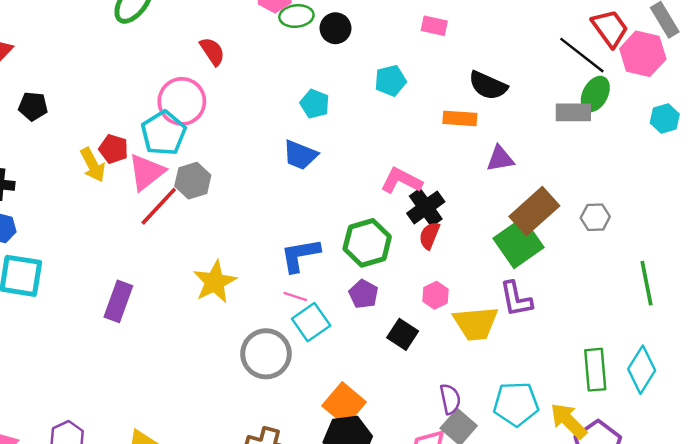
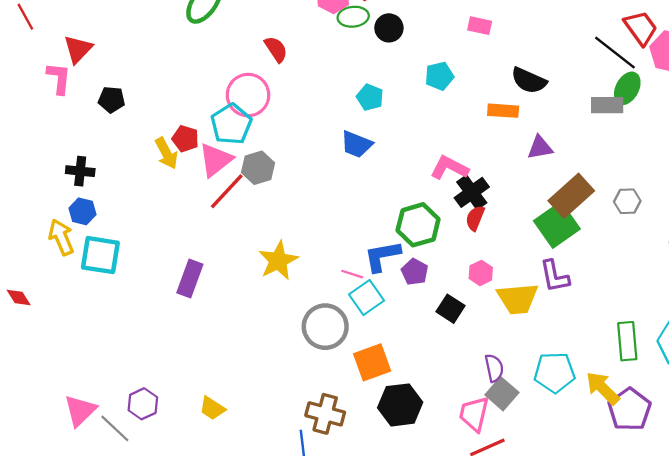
blue L-shape: (300, 255) -> (382, 256), moved
orange square: (344, 404) -> (372, 362), moved, turned 30

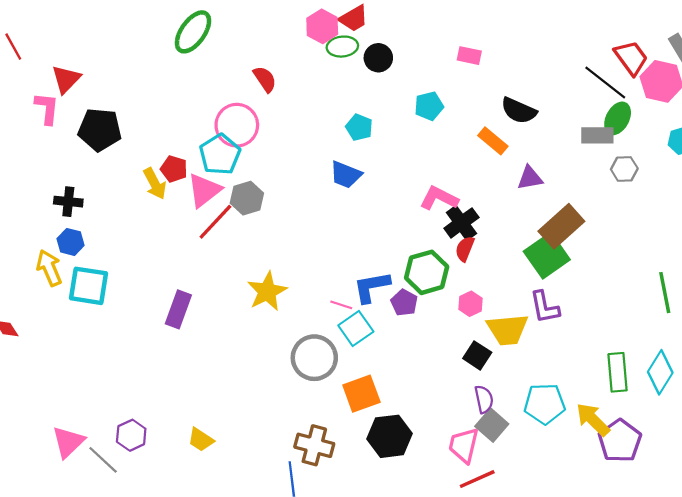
black pentagon: (112, 100) -> (100, 130), size x1.6
orange rectangle: (503, 111) -> (493, 141), turned 36
gray hexagon: (627, 201) -> (624, 169), moved
green hexagon: (418, 225) -> (427, 272), moved
black square: (450, 309) -> (477, 355), moved

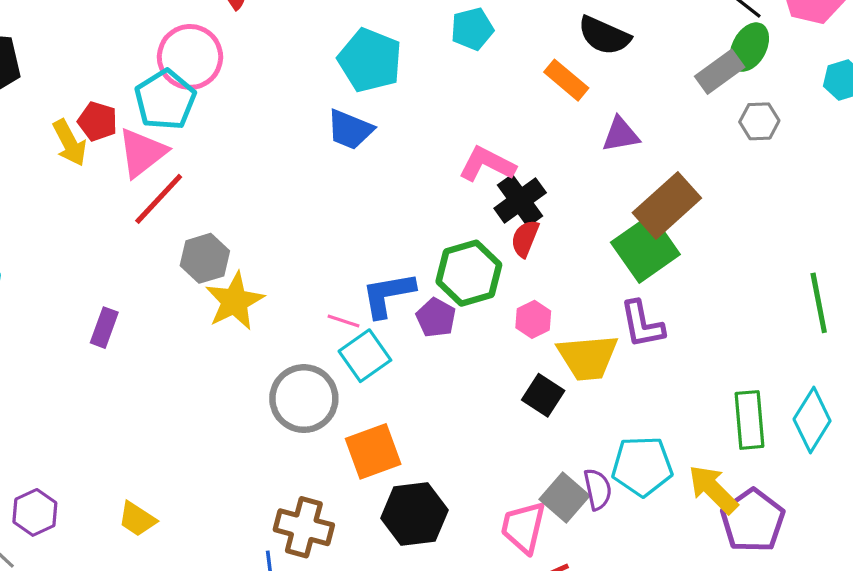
cyan pentagon: (359, 127) -> (370, 60), size x1.6
gray rectangle: (597, 135) -> (720, 72), turned -36
gray hexagon: (247, 198) -> (205, 258), moved
purple rectangle: (178, 309) -> (104, 328), size x0.7
purple semicircle: (484, 399) -> (598, 489), moved

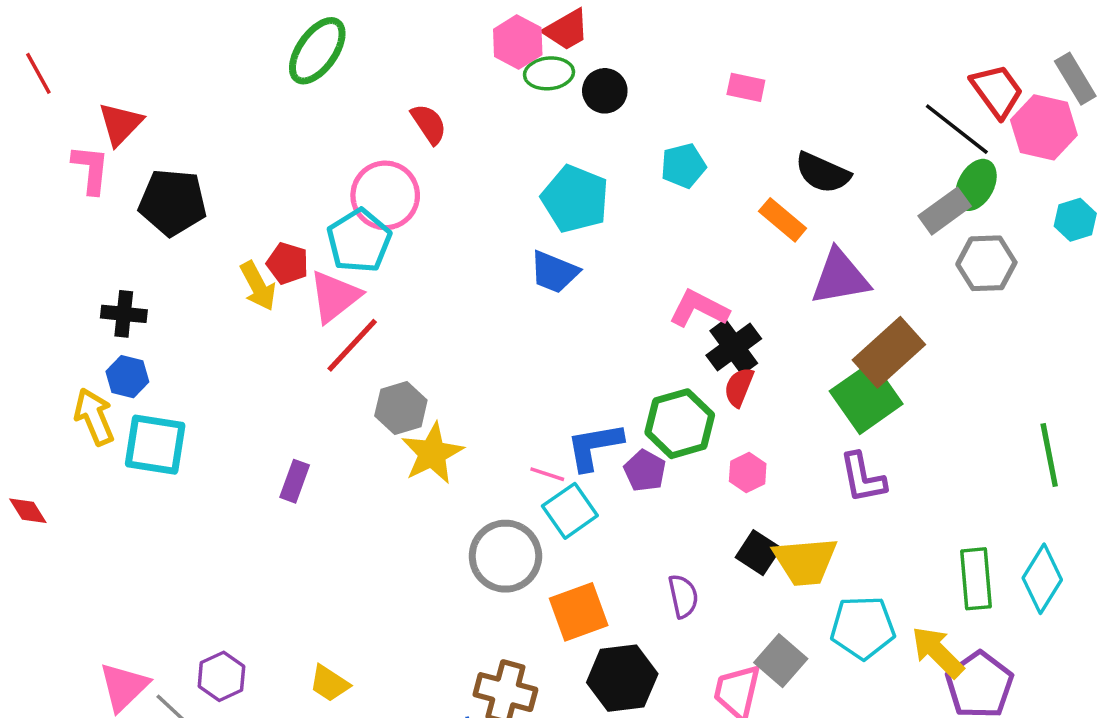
gray hexagon: (759, 121) -> (986, 263), size x1.4
purple triangle: (621, 135) -> (840, 277), size x1.5
yellow trapezoid: (588, 357) -> (805, 561), moved
purple semicircle: (598, 489) -> (683, 596), moved

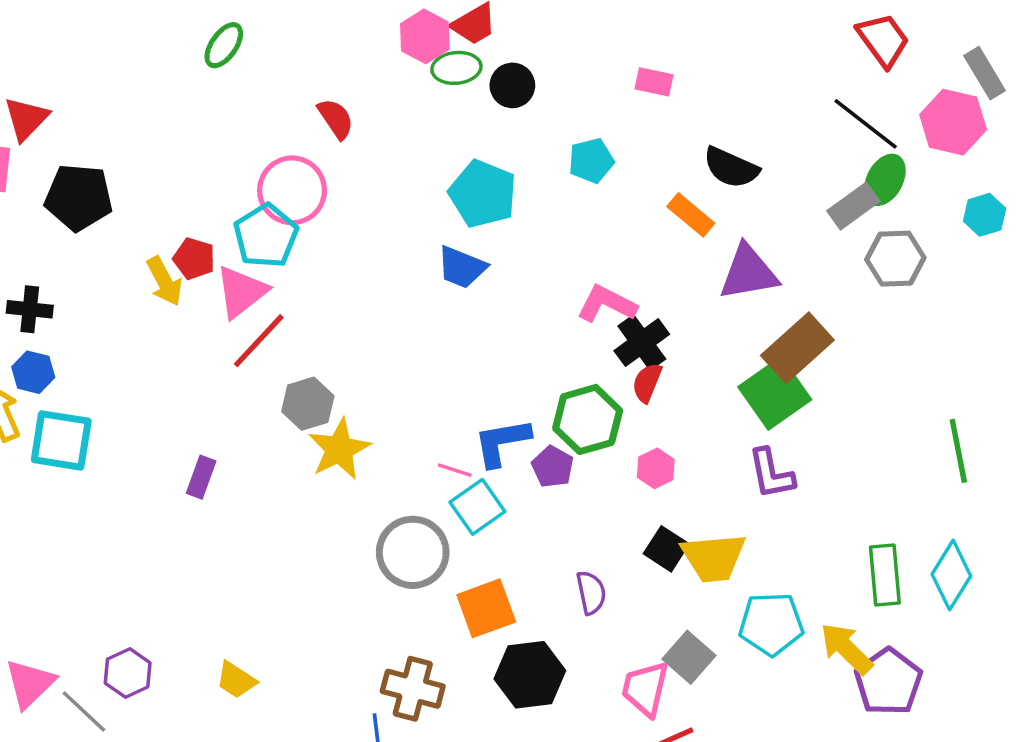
green ellipse: (317, 51) -> (224, 45), size x0.7
red trapezoid: (997, 91) -> (883, 40), moved

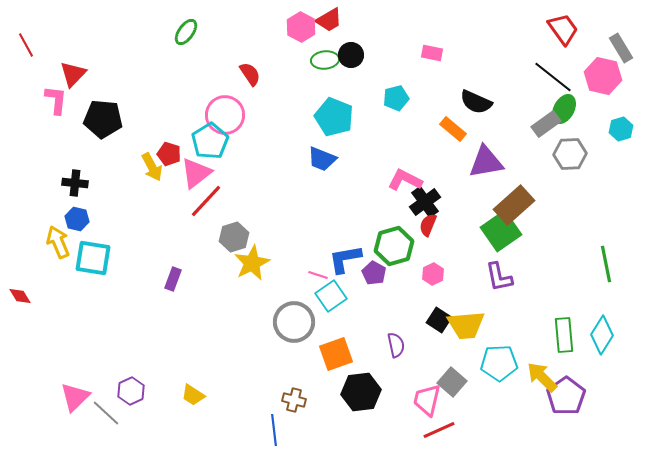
green ellipse: (456, 68) -> (325, 60), moved
brown cross: (413, 689) -> (294, 400), size x0.7

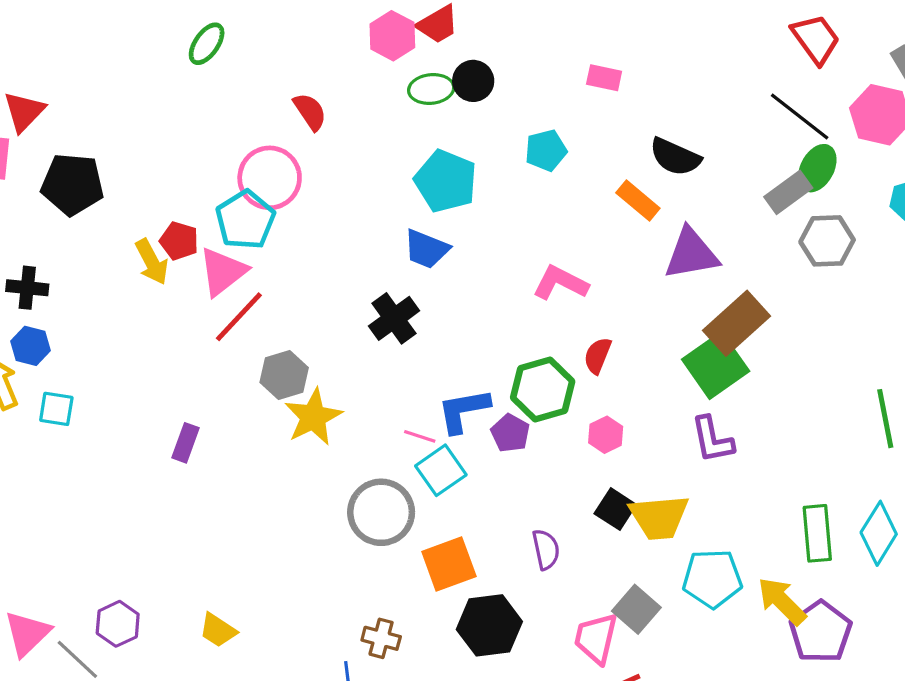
black cross: (425, 202) -> (394, 318), moved
cyan square: (93, 258) -> (56, 409), size x0.6

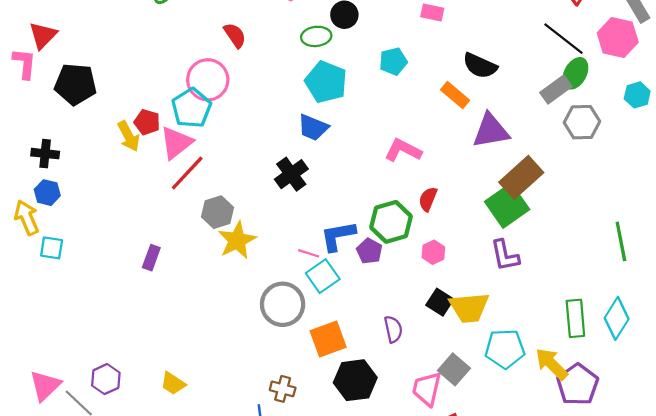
green ellipse: (431, 89) -> (316, 36), moved
cyan square: (56, 409) -> (52, 248), moved

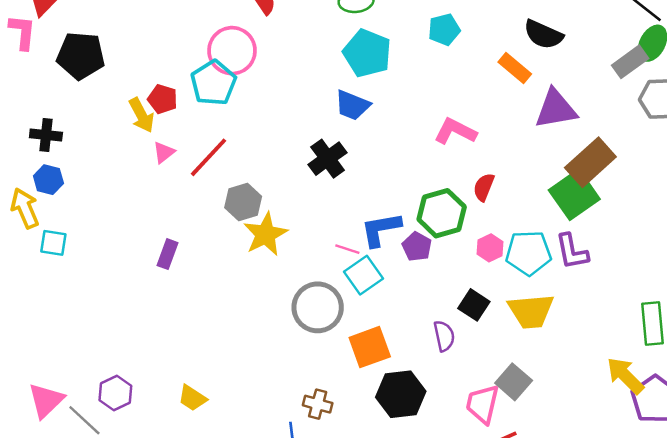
pink triangle: (176, 143) -> (164, 152), moved, size x0.6
black square: (440, 302) -> (474, 305), moved
cyan pentagon: (505, 349) -> (528, 253), moved

